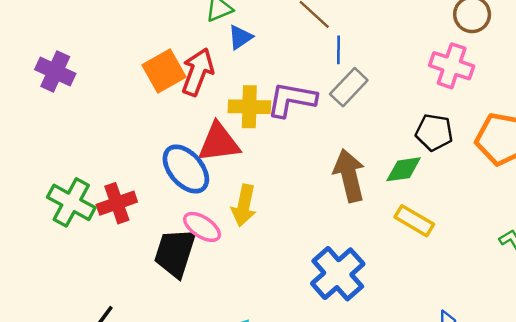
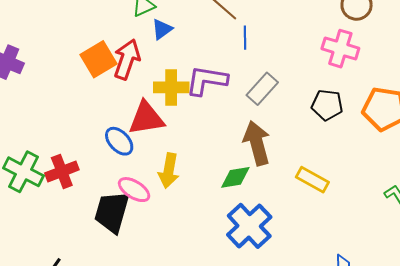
gray rectangle: (349, 87) -> (262, 89), moved
blue ellipse: (186, 169) -> (119, 141), size x0.7
green diamond: (404, 169) -> (235, 177), moved

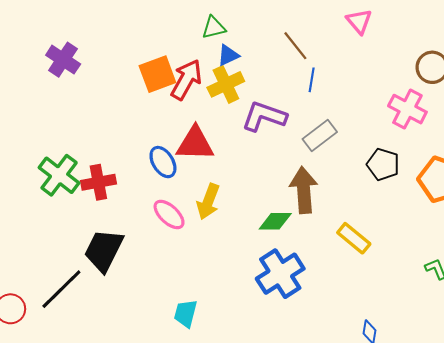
yellow cross: (171, 87) -> (226, 84), moved, turned -36
black trapezoid: (112, 212) -> (104, 250), moved

